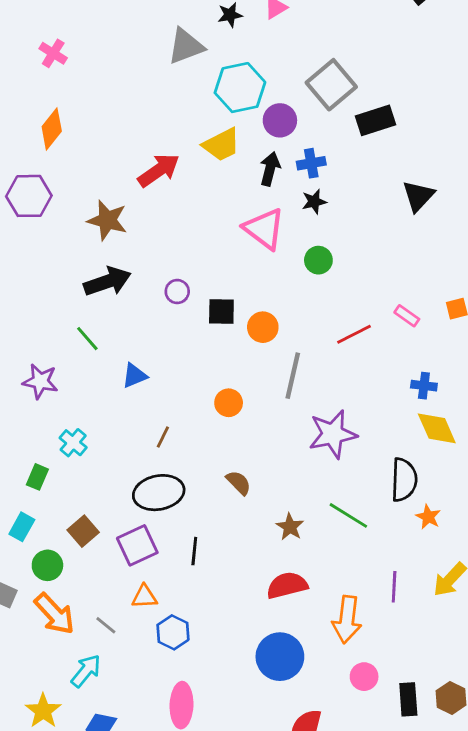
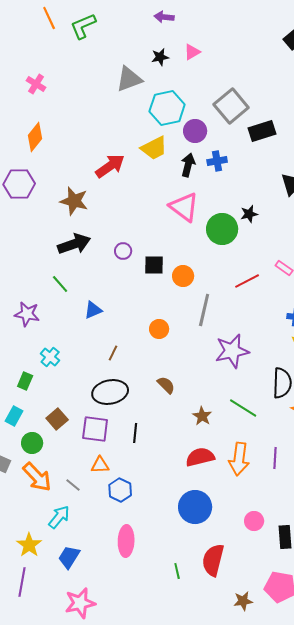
black star: (314, 202) -> (249, 214), moved
green circle: (318, 260) -> (222, 229), size x1.6
purple square: (137, 545) -> (95, 429), turned 32
orange arrow: (347, 620) -> (239, 459), moved

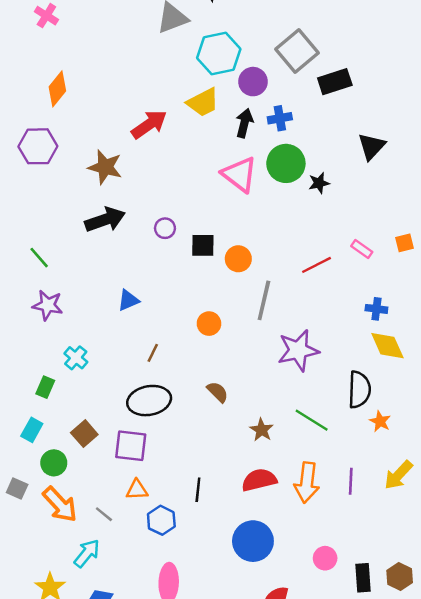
pink cross: (36, 84) -> (46, 16), moved
green circle: (222, 229) -> (286, 163), moved
green line: (60, 284) -> (39, 258), moved
black line: (135, 433) -> (198, 490), moved

